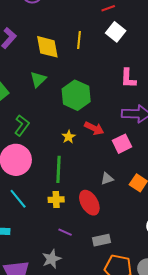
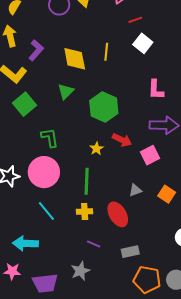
green L-shape: (22, 125) -> (50, 138), turned -45

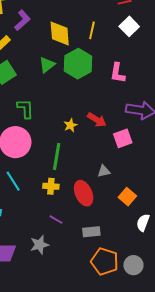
pink L-shape: (156, 90) -> (118, 73), moved
green hexagon: (104, 107) -> (78, 64), moved
orange square: (167, 194) -> (127, 197), moved

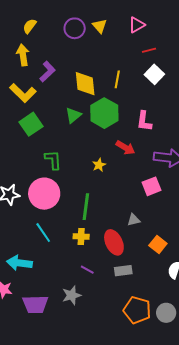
red arrow: (97, 120) -> (125, 148), moved
yellow star: (70, 125) -> (99, 165), moved
gray rectangle: (91, 232) -> (123, 271), moved

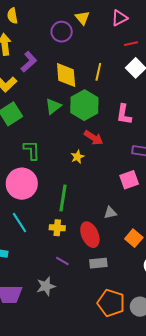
yellow semicircle: (30, 26) -> (12, 16), turned -49
purple circle: (75, 28) -> (62, 32), moved
red arrow: (125, 148) -> (94, 138), moved

